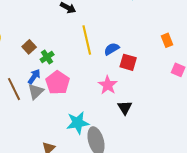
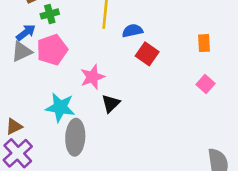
pink star: (108, 85) -> (92, 77), moved
black triangle: (125, 108) -> (111, 103), moved

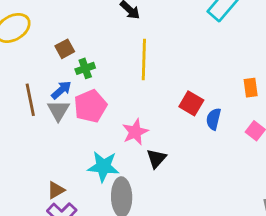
blue semicircle: (132, 31) -> (214, 119), moved, turned -60
gray triangle: (22, 52) -> (58, 110), turned -30

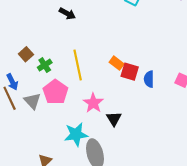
yellow line: (144, 59) -> (78, 65), moved
orange rectangle: (251, 88) -> (117, 63), moved, turned -32
blue arrow: (61, 90) -> (12, 82), moved, turned 119

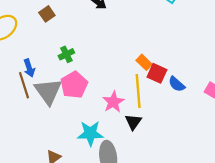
brown square: (26, 54) -> (47, 14), moved
yellow line: (78, 65) -> (138, 91), moved
blue semicircle: (149, 79) -> (177, 84), turned -56
gray triangle: (32, 101) -> (48, 91), size x1.5

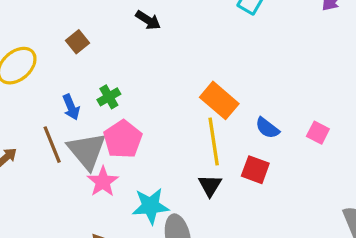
orange rectangle: (144, 62) -> (219, 100), size x1.6
blue arrow: (29, 68) -> (71, 107), moved
red square: (157, 73) -> (255, 170), moved
pink star: (113, 102) -> (103, 182), moved

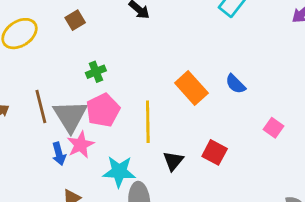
blue arrow: (71, 107) -> (59, 154), moved
blue semicircle: (267, 128) -> (235, 84), moved
yellow line: (214, 141) -> (148, 122), moved

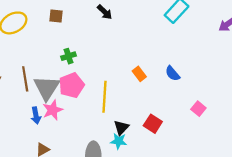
brown square: (75, 20) -> (56, 16), turned 32
orange rectangle: (191, 88) -> (139, 74), size x0.6
cyan star: (119, 172) -> (119, 141), moved, size x0.7

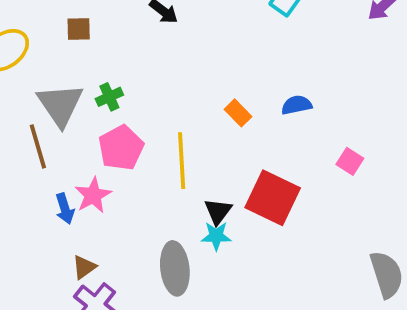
blue semicircle: (173, 73) -> (297, 105), turned 126
gray triangle: (47, 88) -> (60, 105), moved
red square: (153, 124) -> (273, 198), size x1.6

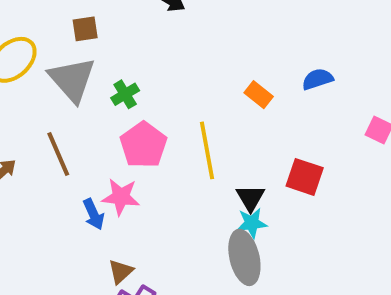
gray triangle: (60, 105) -> (72, 80), moved
pink star: (93, 195) -> (121, 197), turned -30
red square: (273, 198) -> (305, 177), size x0.7
gray ellipse: (175, 268) -> (244, 257), moved

